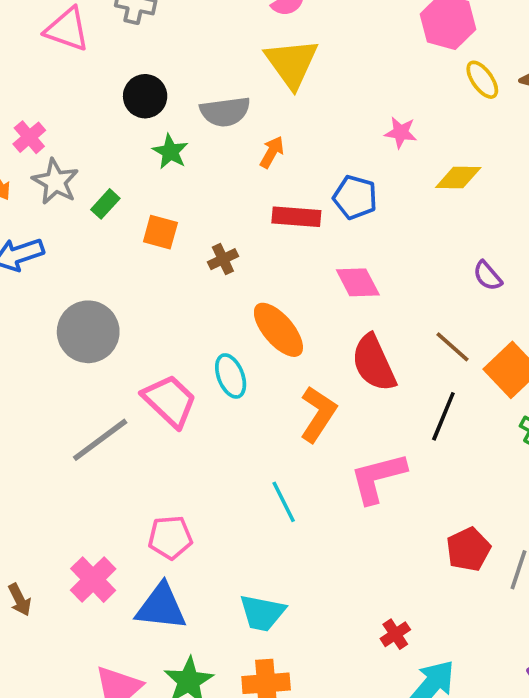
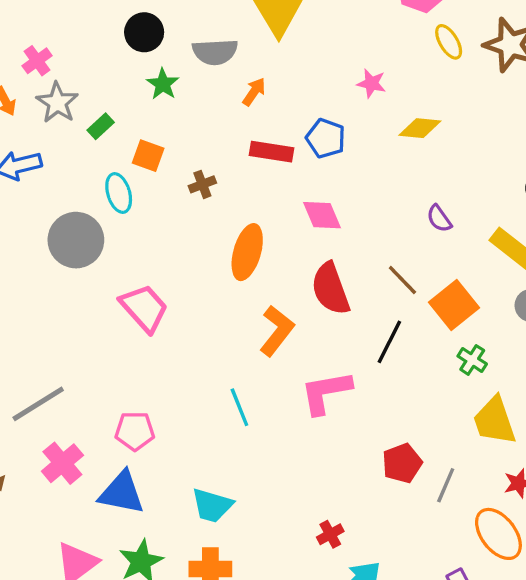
orange ellipse: (278, 330) -> (247, 252), turned 52
cyan ellipse: (231, 376) -> (119, 193), moved
gray line: (100, 440) -> (38, 404), moved

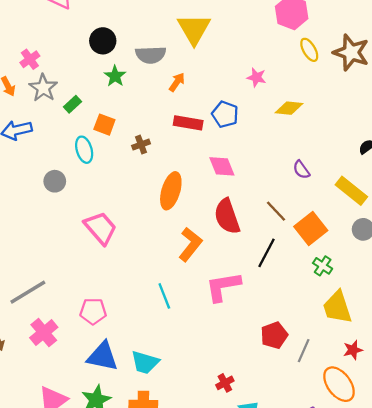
gray circle: (76, 240) -> (55, 181), size x0.6
blue triangle: (122, 493) -> (103, 356), moved

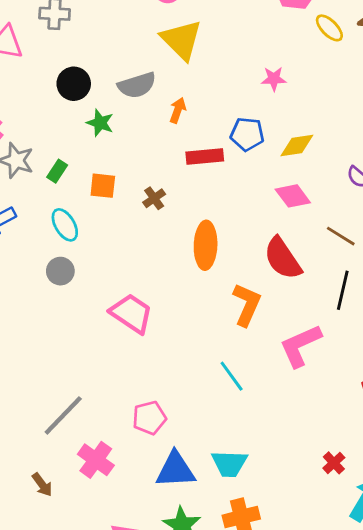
yellow diamond: (289, 108) -> (297, 145), moved
cyan ellipse: (84, 150) -> (65, 225), moved
pink diamond: (222, 166) -> (293, 196), moved

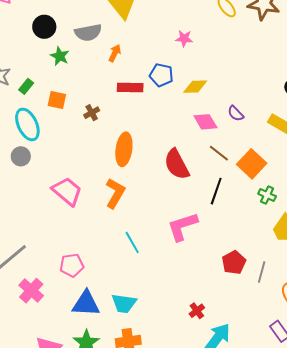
pink diamond: (293, 196) -> (205, 122), moved
cyan ellipse: (65, 225) -> (27, 124), size x1.4
orange L-shape: (247, 305) -> (115, 193), moved

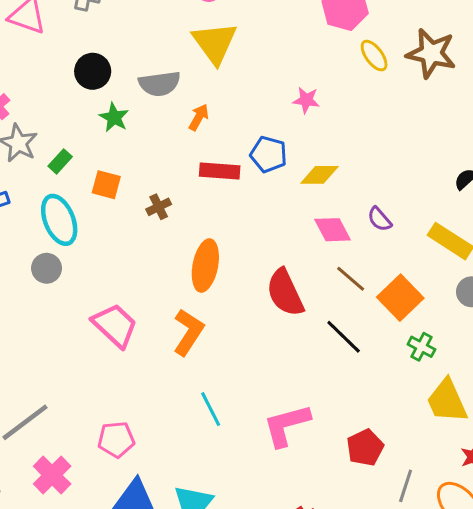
black line: (216, 191) -> (344, 337), turned -68
pink L-shape: (182, 226) -> (287, 425), moved
gray line: (262, 272) -> (406, 486), moved

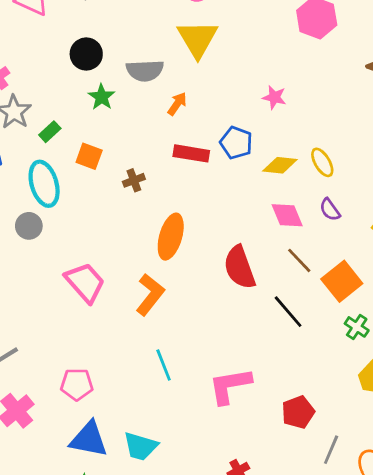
yellow ellipse: (374, 56) -> (322, 162), moved

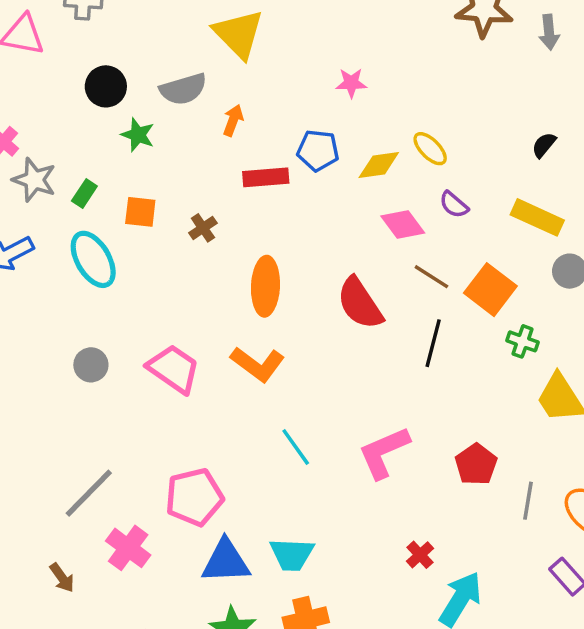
gray circle: (29, 226) -> (91, 365), moved
orange L-shape: (150, 295) -> (258, 364), turned 102
black line: (288, 312) -> (433, 343), turned 69
pink pentagon: (77, 384) -> (194, 497), size x1.4

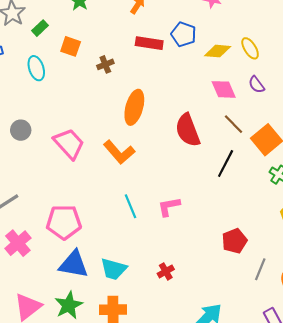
cyan ellipse: (93, 259) -> (36, 68), size x0.7
pink L-shape: (384, 452) -> (169, 207), moved, size x0.7
red cross: (420, 555) -> (166, 271), moved

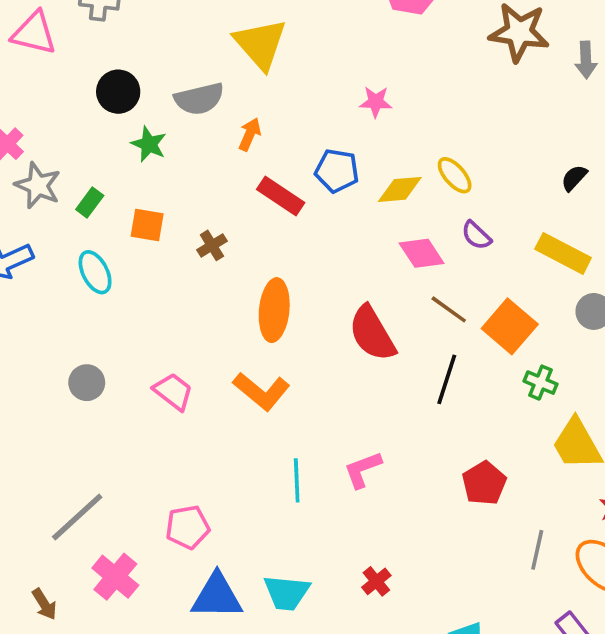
red rectangle: (149, 43) -> (281, 196), turned 35
pink trapezoid: (69, 144) -> (173, 392), size x0.7
cyan line: (130, 206) -> (297, 480), turned 30
pink pentagon: (64, 222) -> (188, 527), size x0.7
red pentagon: (234, 241) -> (484, 483), moved

